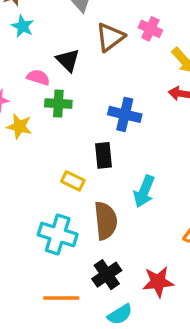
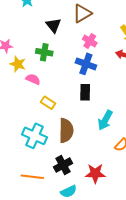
pink cross: (150, 29) -> (90, 41), moved
pink semicircle: (38, 77) -> (33, 79), moved
black rectangle: (104, 155) -> (85, 92), moved
cyan arrow: (144, 191) -> (105, 120), moved

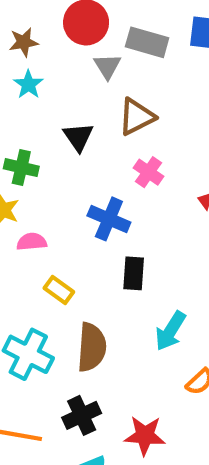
green cross: (44, 52) -> (21, 168), moved
blue cross: (86, 64) -> (109, 219), moved
pink semicircle: (33, 79) -> (32, 242), turned -32

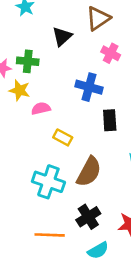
black triangle: (78, 137) -> (62, 36), turned 30
brown semicircle: (92, 347) -> (89, 172), turned 32

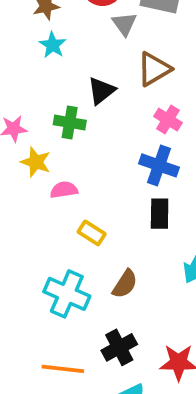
green cross: (28, 61) -> (70, 123), moved
blue cross: (89, 87) -> (159, 165), moved
brown semicircle: (89, 172) -> (125, 284), size x0.7

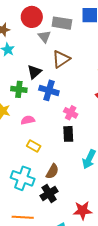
pink cross: (168, 120) -> (71, 113), moved
blue cross: (159, 165) -> (49, 90), moved
pink semicircle: (64, 190) -> (28, 120), moved
black cross: (119, 347) -> (49, 193), moved

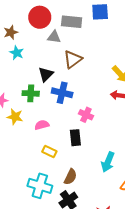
gray triangle: (44, 37) -> (54, 37), turned -40
black rectangle: (68, 134) -> (75, 138), moved

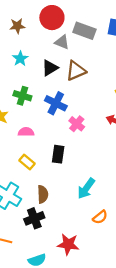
cyan star: (17, 53) -> (20, 59), moved
black triangle: (46, 74) -> (50, 68), moved
pink cross: (86, 115) -> (77, 124), moved
brown semicircle: (70, 177) -> (43, 194), turned -42

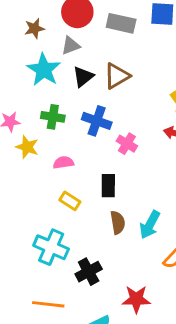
gray triangle: (62, 42) -> (71, 45), moved, turned -35
cyan star: (20, 59) -> (44, 70), size x1.6
brown semicircle: (43, 194) -> (118, 222), moved

